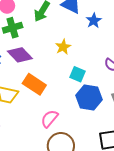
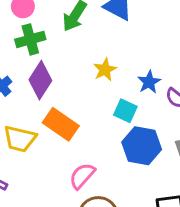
blue star: (94, 21) -> (149, 82), moved
purple diamond: (20, 55) -> (40, 80), turned 75

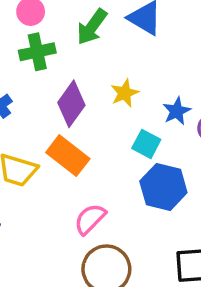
purple diamond: (40, 80) -> (71, 104), moved

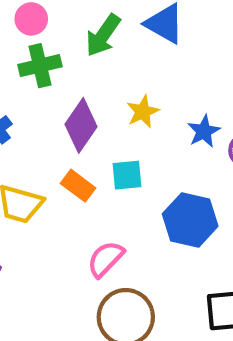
cyan square: (146, 144) -> (127, 175), moved, turned -32
orange rectangle: (68, 156) -> (78, 186), size x0.7

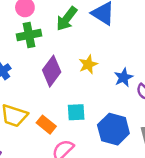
cyan square: (127, 175) -> (76, 112), moved
orange rectangle: (78, 186) -> (46, 125), moved

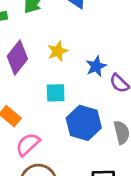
cyan square: (76, 112) -> (56, 93), moved

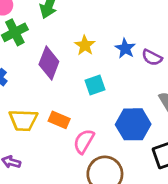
blue hexagon: (84, 123) -> (133, 124), moved

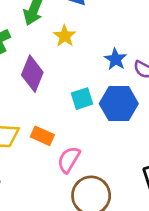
yellow star: (85, 45) -> (65, 36), moved
blue hexagon: (133, 124) -> (119, 104), moved

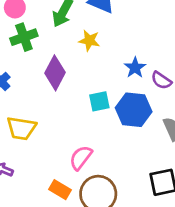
yellow star: (65, 36) -> (89, 40), turned -30
orange rectangle: (42, 136) -> (60, 190), moved

